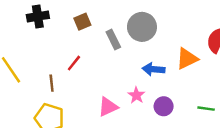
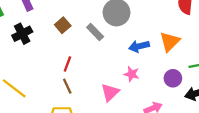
orange triangle: (187, 59) -> (170, 42), moved
brown line: (52, 83) -> (67, 86), moved
purple circle: (164, 106) -> (173, 78), moved

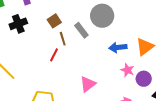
pink star: (132, 74) -> (127, 70), moved
brown line: (67, 86) -> (63, 39), moved

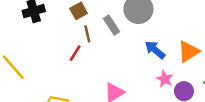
blue arrow: (118, 47) -> (155, 50), turned 42

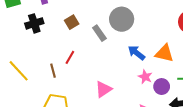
brown line: (87, 34) -> (53, 71), moved
orange triangle: (188, 52) -> (164, 53), turned 48

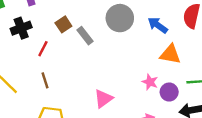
gray rectangle: (99, 33) -> (85, 36), moved
blue arrow: (136, 53) -> (158, 25), moved
red line: (70, 57) -> (43, 49), moved

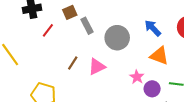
gray circle: (120, 18) -> (117, 38), moved
brown line: (45, 80) -> (73, 63), moved, turned 40
pink triangle: (103, 99) -> (97, 67), moved

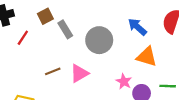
brown line: (73, 63) -> (53, 71), turned 40

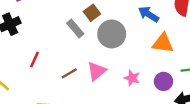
brown square: (45, 16) -> (92, 13), moved
red line: (23, 38) -> (34, 59), moved
pink star: (124, 81) -> (132, 78), moved

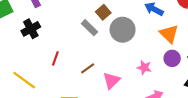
orange triangle: (163, 43) -> (169, 34), turned 42
pink triangle: (97, 71) -> (112, 81), moved
purple circle: (163, 81) -> (172, 58), moved

